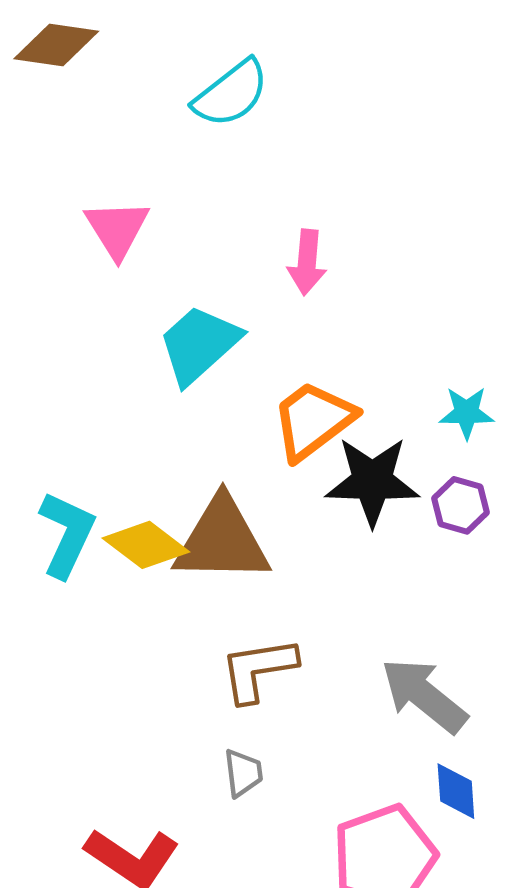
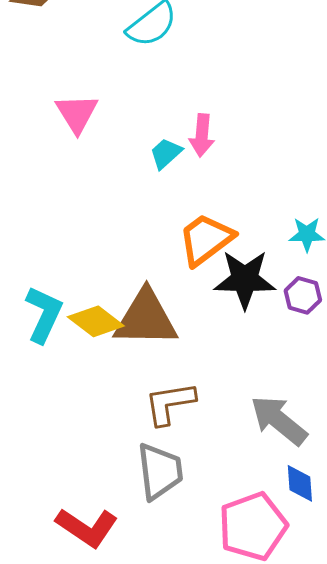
cyan trapezoid: (199, 344) -> (166, 153), moved, size x0.6
gray trapezoid: (243, 773) -> (160, 471), size x1.8

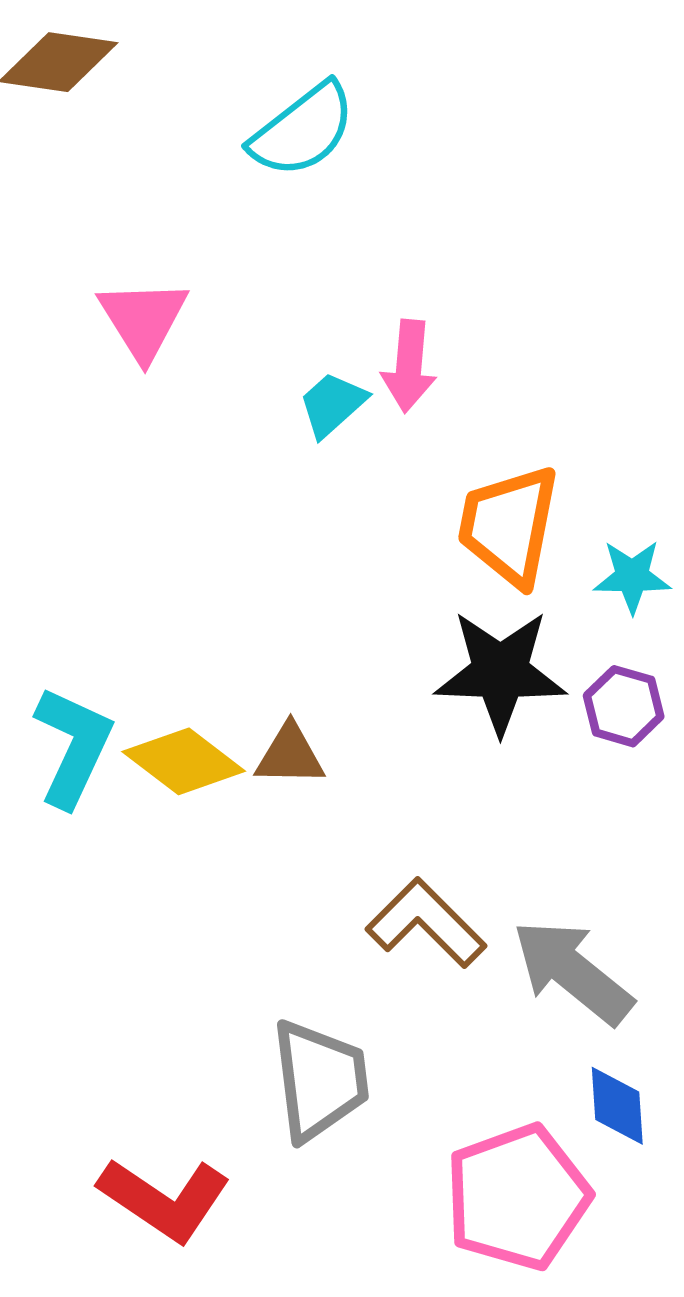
orange trapezoid: (206, 239) -> (509, 525), moved, turned -42
brown triangle: (146, 318) -> (290, 755), size x0.5
brown L-shape: (170, 403) -> (426, 923), moved, turned 54

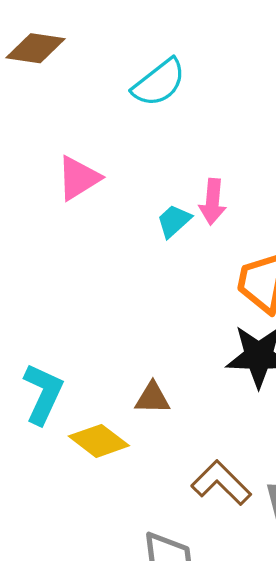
pink triangle: (143, 319) -> (78, 178), turned 30
yellow diamond: (184, 761) -> (99, 441), moved

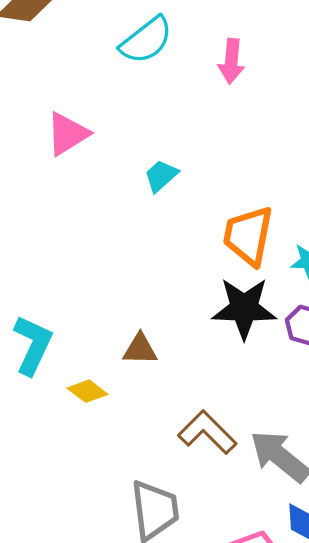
pink arrow: (213, 202) -> (231, 61), moved
yellow diamond: (99, 441) -> (87, 391), size x0.7

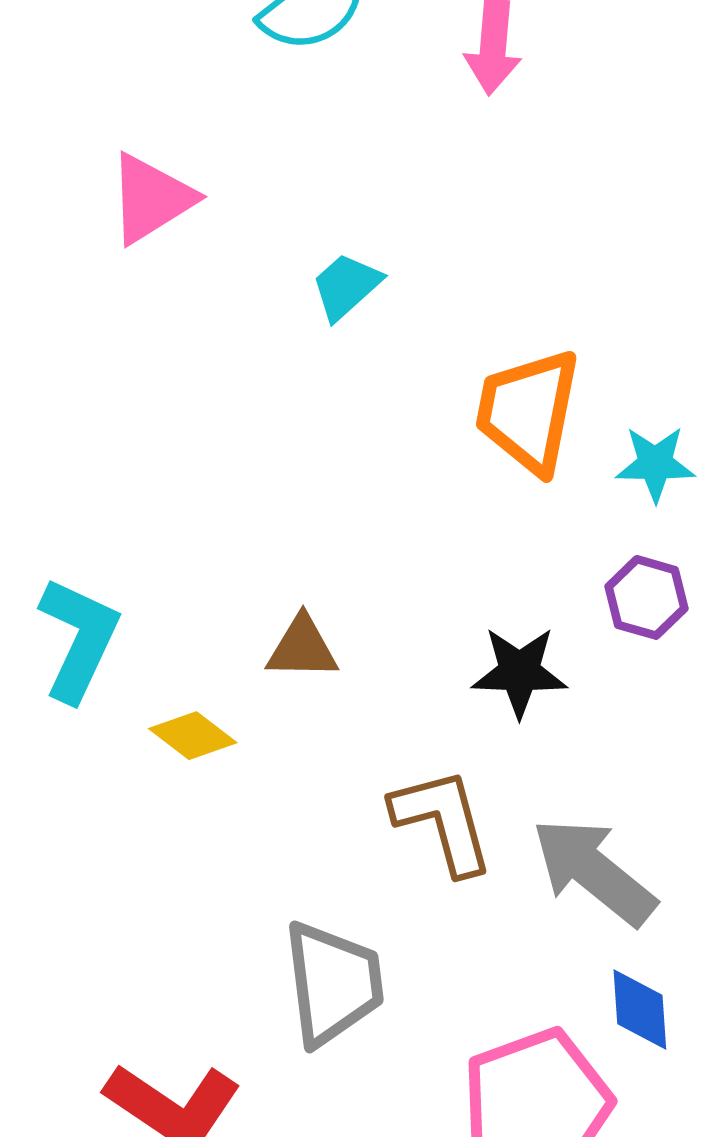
black star: (244, 308) -> (519, 672), moved, size x0.7
brown L-shape: (207, 432) -> (443, 821), turned 30

